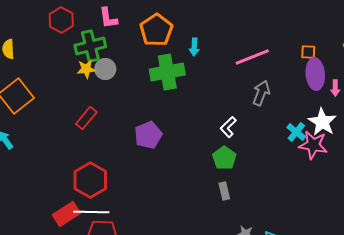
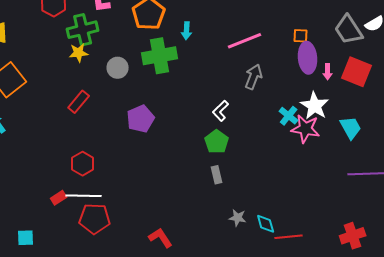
gray circle: (105, 69) -> (118, 68), moved
red hexagon: (90, 180) -> (83, 164), size x0.7
red rectangle: (66, 214) -> (59, 198), size x0.6

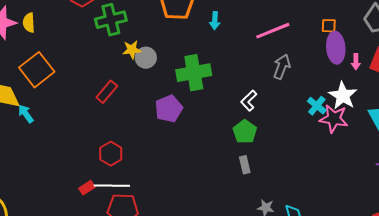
yellow star: (79, 53) -> (132, 50), moved
green cross: (160, 56) -> (194, 73), moved

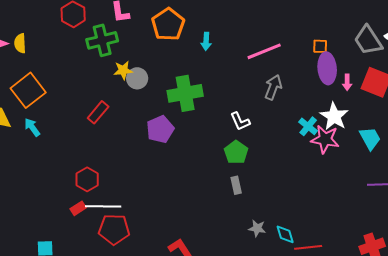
white L-shape: (249, 101) -> (240, 121), turned -70
cyan arrow: (26, 114) -> (32, 127), moved
red hexagon: (111, 154) -> (87, 179), moved

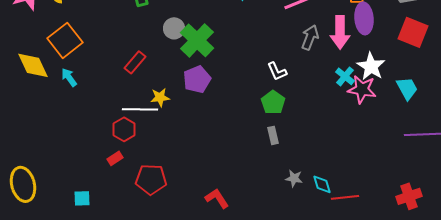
yellow star: (123, 70) -> (160, 97), moved
pink arrow: (347, 82) -> (340, 32), moved, size x2.0
green cross: (185, 93) -> (197, 40), moved, turned -36
white line: (103, 206) -> (140, 109), moved

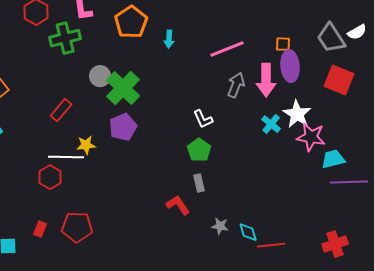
cyan trapezoid: (407, 88) -> (333, 159), moved, turned -75
pink star: (362, 89) -> (311, 137), moved
red rectangle: (115, 158) -> (40, 229), moved, turned -35
red L-shape: (217, 198) -> (178, 205), moved

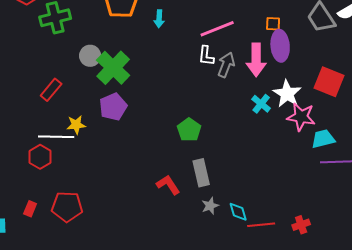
red square: (339, 80) -> (329, 82), moved
white L-shape: (203, 119) -> (206, 56), moved, turned 30
gray rectangle: (199, 183) -> (201, 173), moved, size x1.5
gray star: (220, 226) -> (210, 206), turned -30
red cross: (335, 244) -> (301, 225), moved, size x0.7

